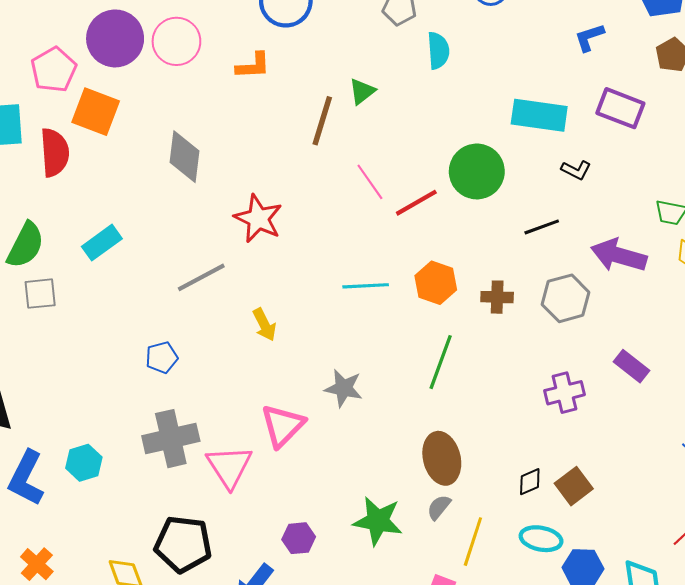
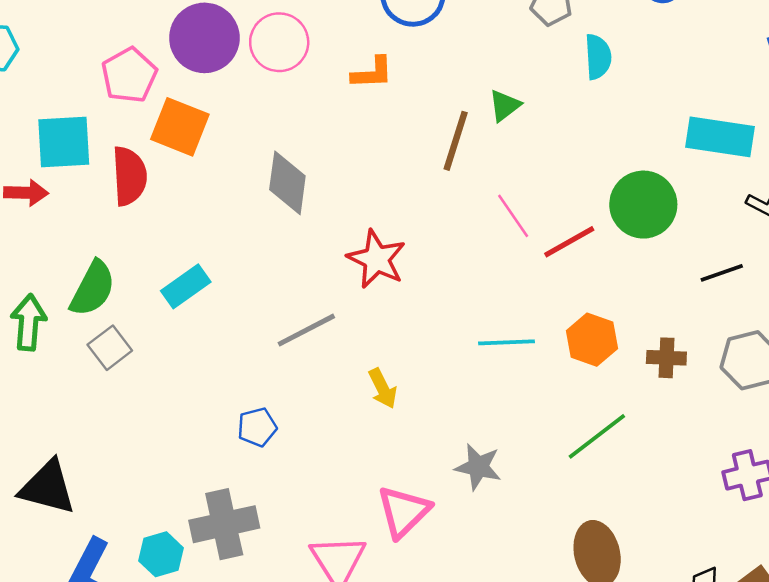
gray square: (40, 294) -> (110, 348), turned -32
green line: (441, 362) -> (597, 436), turned 32
gray cross: (171, 439) -> (224, 524), moved

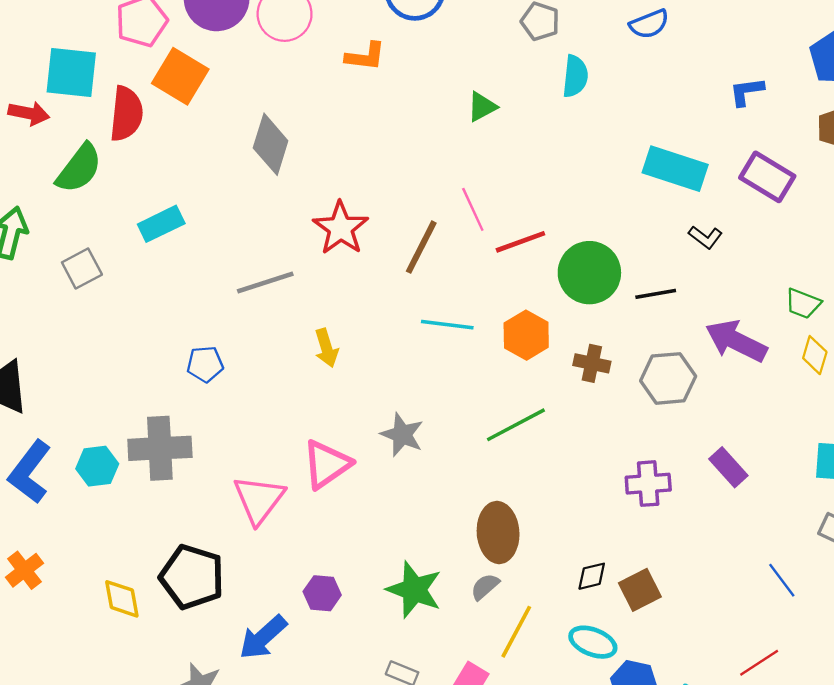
brown line: (456, 141) -> (421, 247), moved
green circle: (643, 205) -> (589, 273), moved
green semicircle: (93, 289) -> (79, 168), moved

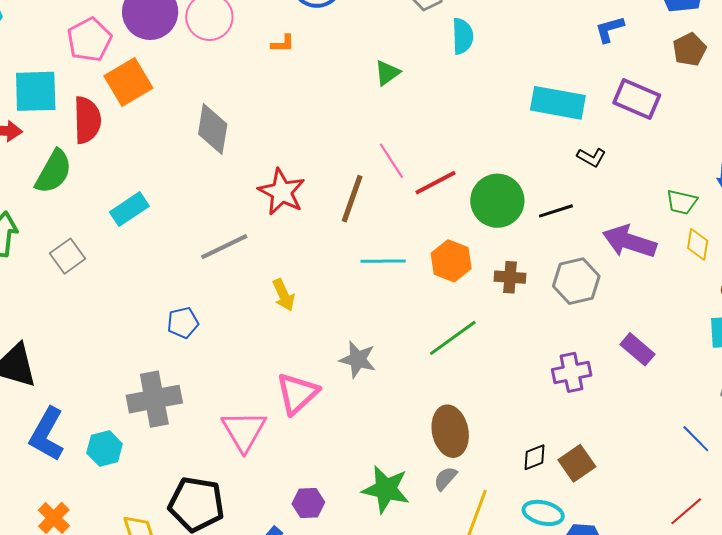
orange L-shape: (365, 56) -> (283, 44), size x0.7
orange square: (180, 76) -> (128, 82), turned 36
cyan hexagon: (97, 466) -> (105, 448), moved

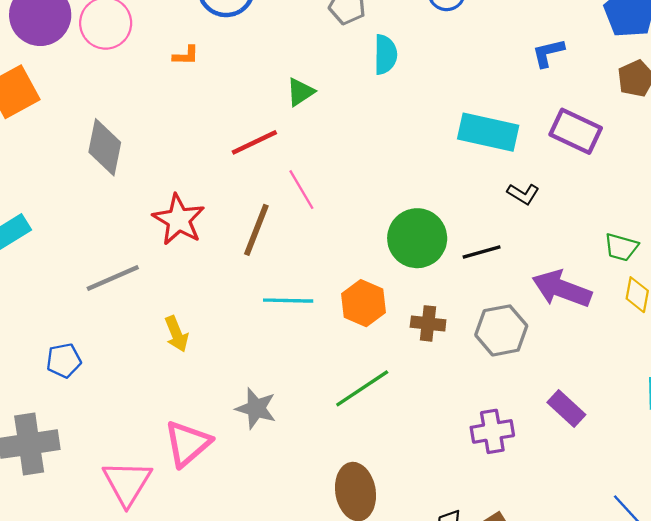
red line: (435, 183) -> (254, 142), moved

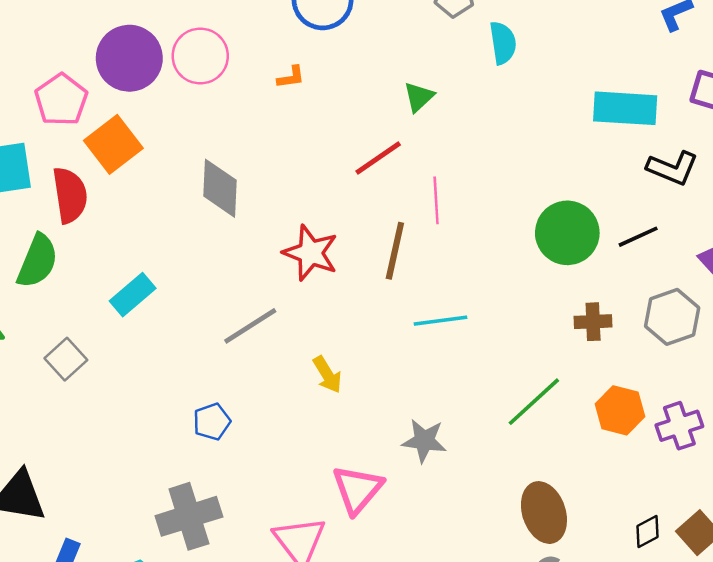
pink line: (301, 190) -> (436, 200), turned 36
black L-shape: (523, 194) -> (673, 168), size x1.5
orange hexagon: (364, 303) -> (620, 410), moved

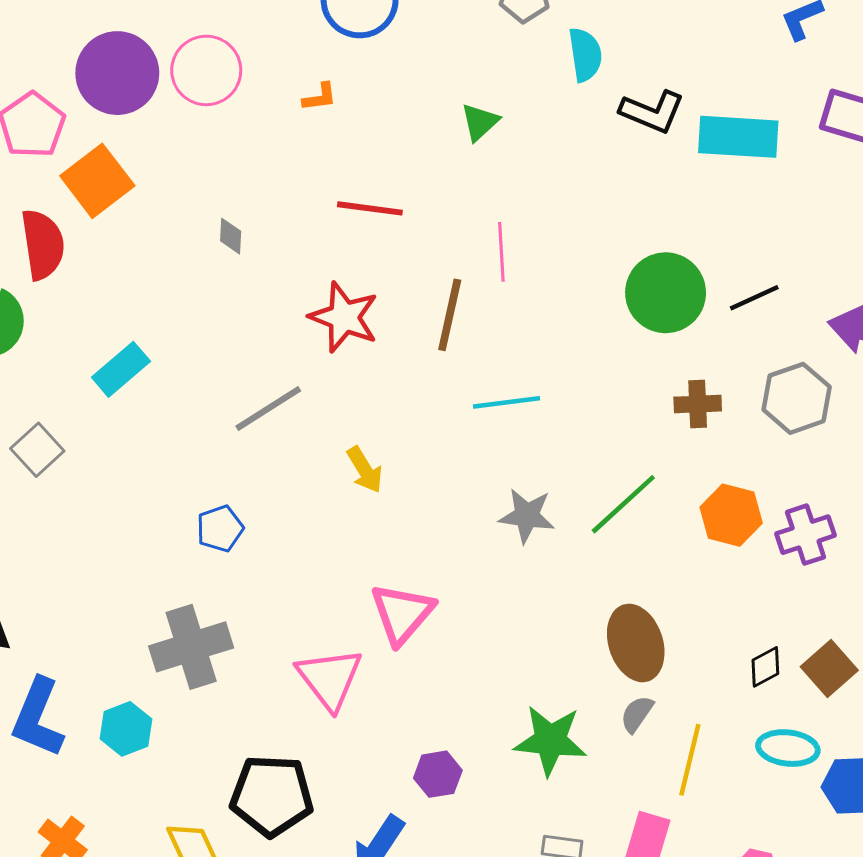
red line: (378, 158) -> (370, 208), moved, turned 42
black L-shape: (673, 168) -> (652, 112), moved
gray diamond: (220, 188) -> (231, 236), size x0.5
gray star: (424, 441) -> (527, 516), moved

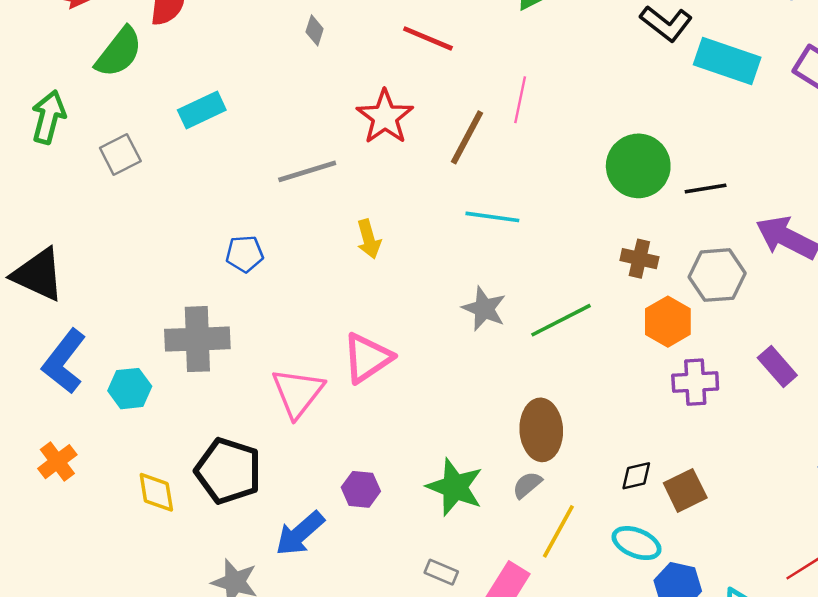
orange hexagon: (731, 515) -> (668, 322), moved

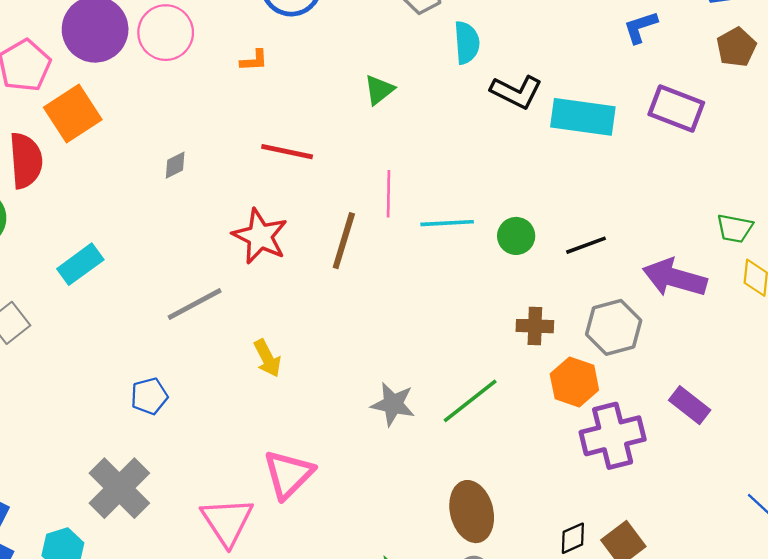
gray diamond: (315, 30) -> (175, 165), turned 56
green circle: (638, 166) -> (516, 236), size x0.6
cyan line: (492, 217) -> (447, 223), moved
gray cross: (197, 339) -> (119, 488), turned -32
purple cross: (695, 382) -> (613, 436), size x1.4

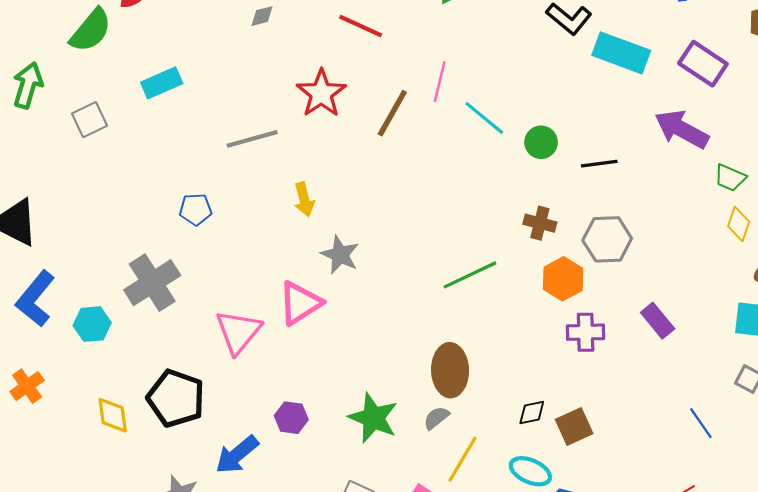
cyan line: (447, 223) -> (484, 118), turned 30
purple arrow: (675, 278) -> (682, 129), moved
gray star: (393, 404) -> (340, 255), moved
purple cross: (613, 436) -> (586, 332), size x0.7

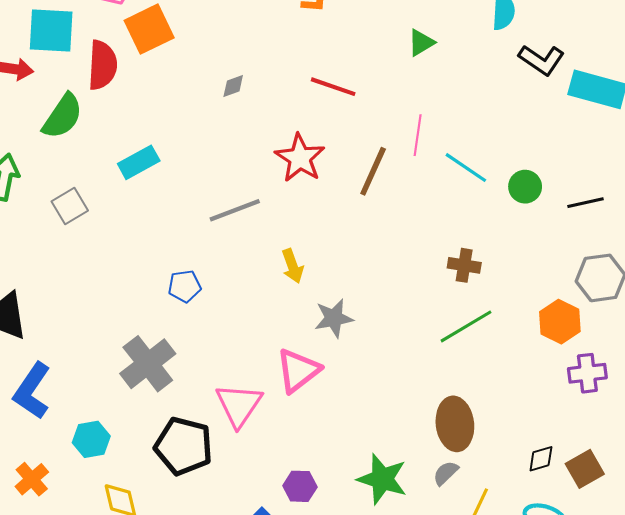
brown cross: (540, 223) -> (464, 265), moved
gray star: (340, 255) -> (334, 318), turned -30
cyan hexagon: (92, 324) -> (91, 439), moved
black pentagon: (176, 398) -> (184, 446), moved

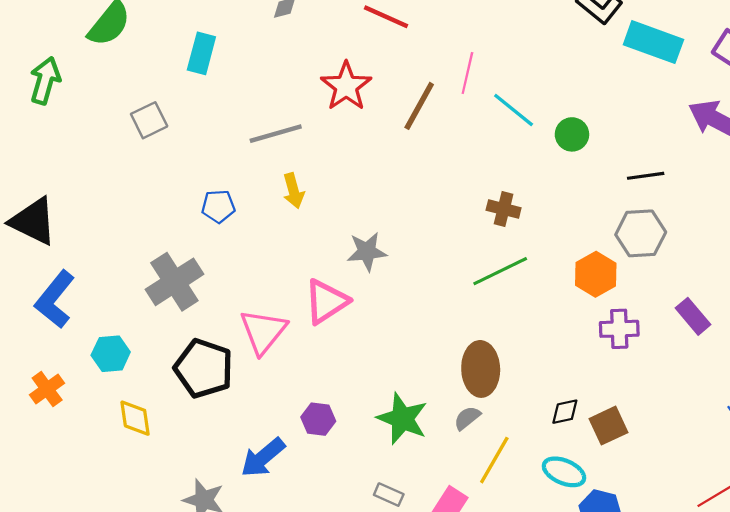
cyan rectangle: (139, 162) -> (201, 53), moved, turned -51
black line: (586, 203) -> (646, 176), moved
gray square: (70, 206) -> (149, 120), moved
yellow arrow: (293, 266) -> (293, 191), moved

